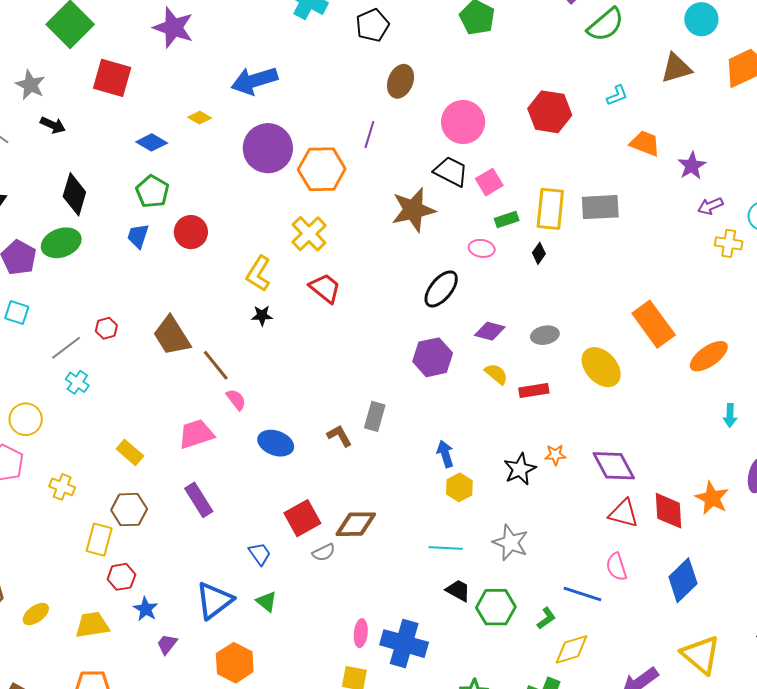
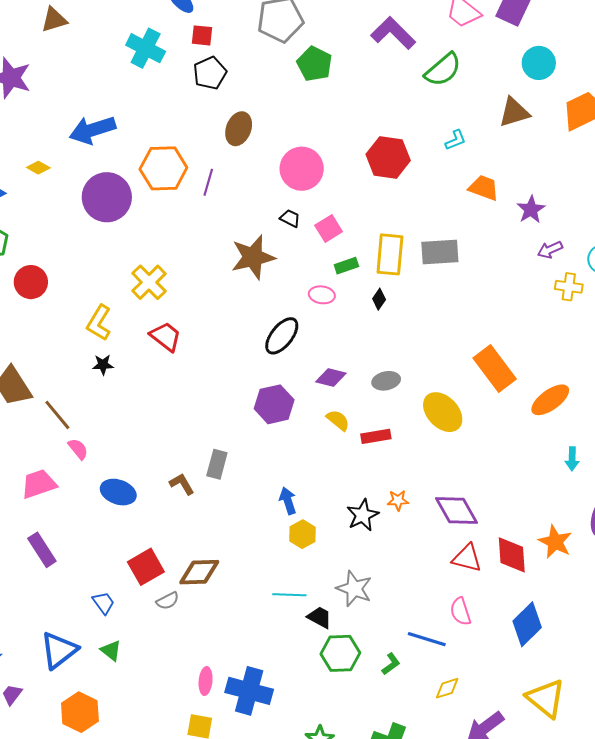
orange hexagon: (322, 169) -> (163, 168), moved
black trapezoid: (451, 171) -> (290, 218), size x0.6
black trapezoid: (458, 591) -> (320, 617), moved
yellow diamond: (571, 649) -> (447, 688), moved, size x0.7

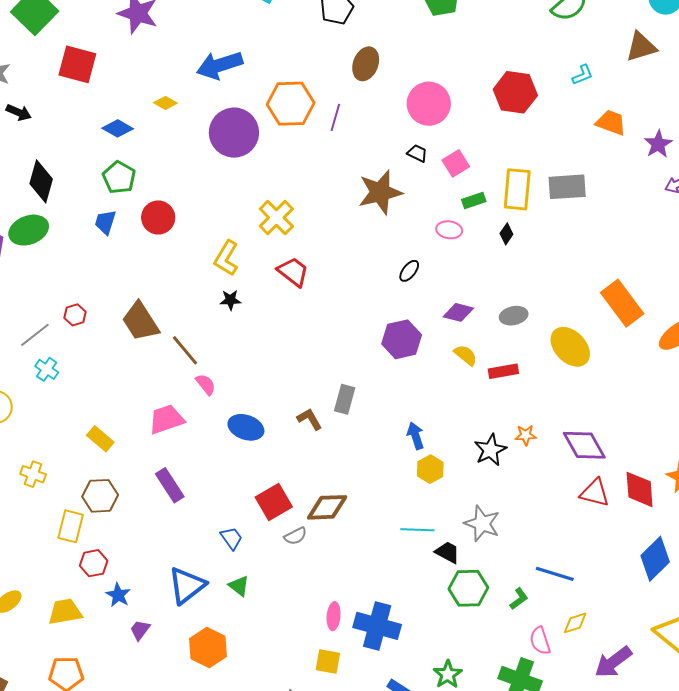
black ellipse: (282, 336) -> (409, 271), size x0.6
pink semicircle: (460, 611) -> (540, 641), moved

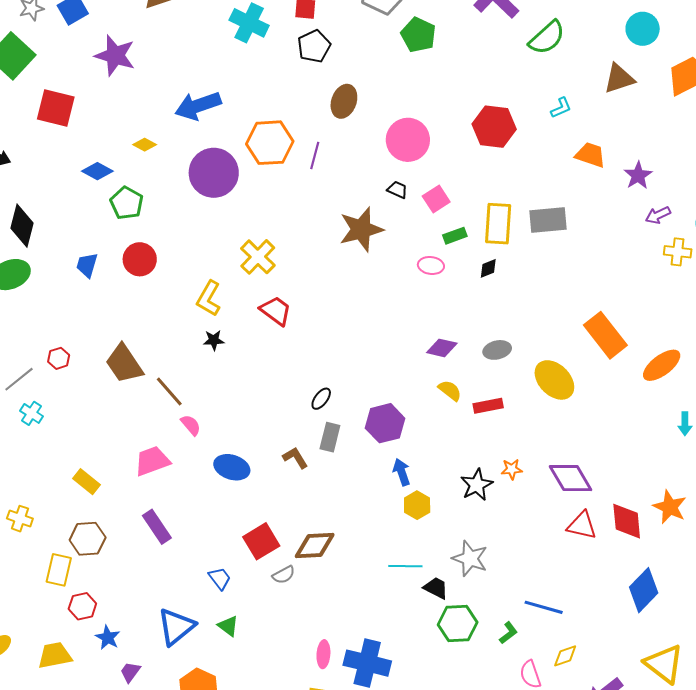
green pentagon: (119, 177) -> (127, 203), moved
black diamond: (506, 234) -> (488, 268), turned 35
black ellipse: (409, 271) -> (321, 399), moved
purple hexagon: (402, 339) -> (385, 423), moved

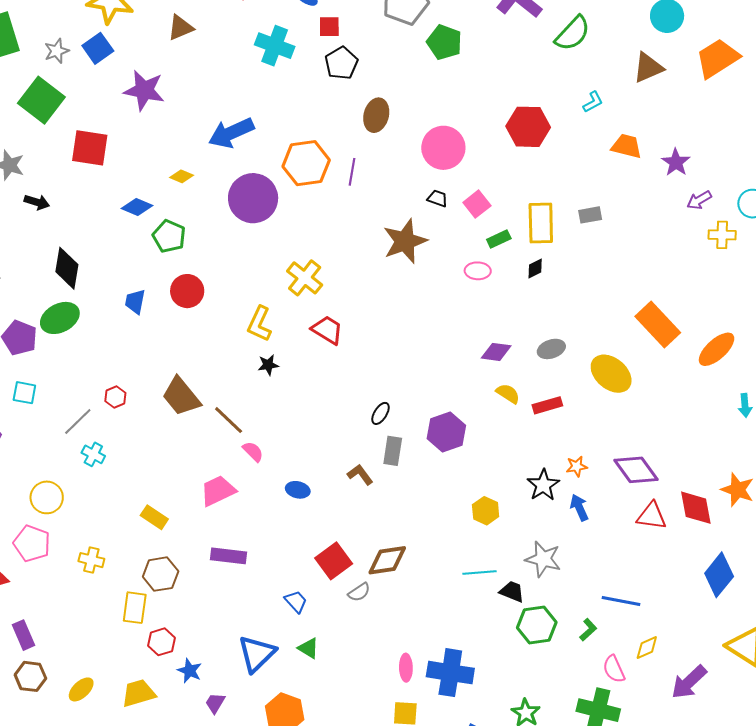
gray rectangle: (548, 220) -> (590, 215), size x0.6
blue ellipse: (232, 467) -> (298, 490), size x0.7
blue arrow: (402, 472) -> (579, 508), moved
purple rectangle: (157, 527) -> (229, 556), turned -44

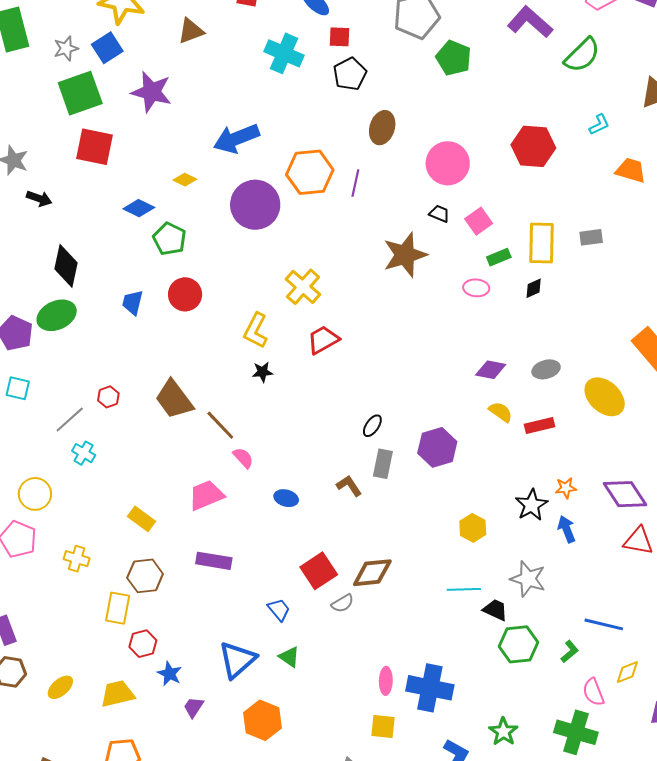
green square: (41, 100) -> (80, 93), moved, turned 30
red trapezoid: (327, 330) -> (323, 340), turned -64

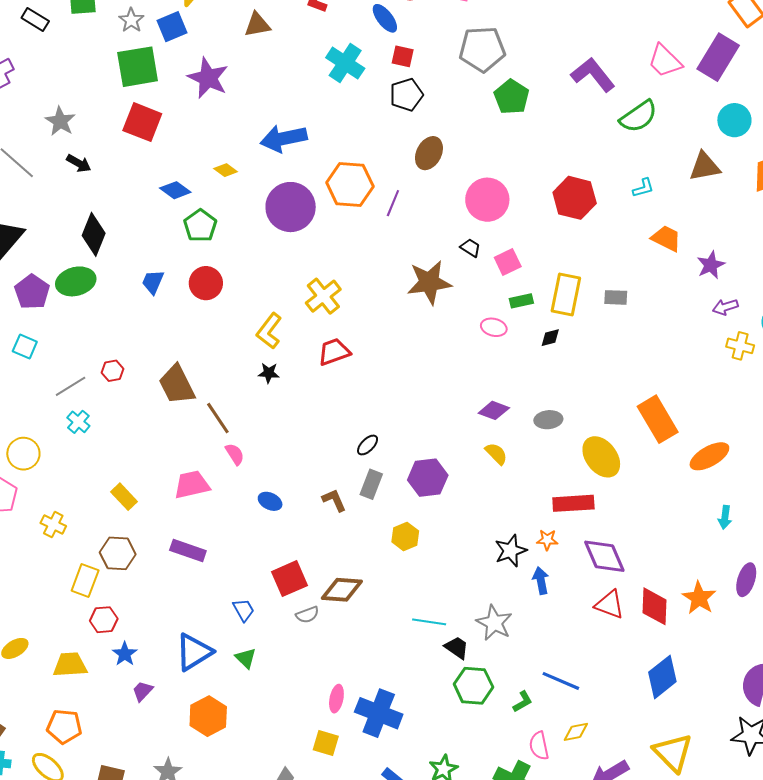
gray star: (66, 48) -> (131, 20), turned -30
red rectangle: (539, 426) -> (573, 503), moved, size x1.4
yellow hexagon: (473, 528) -> (405, 536), moved

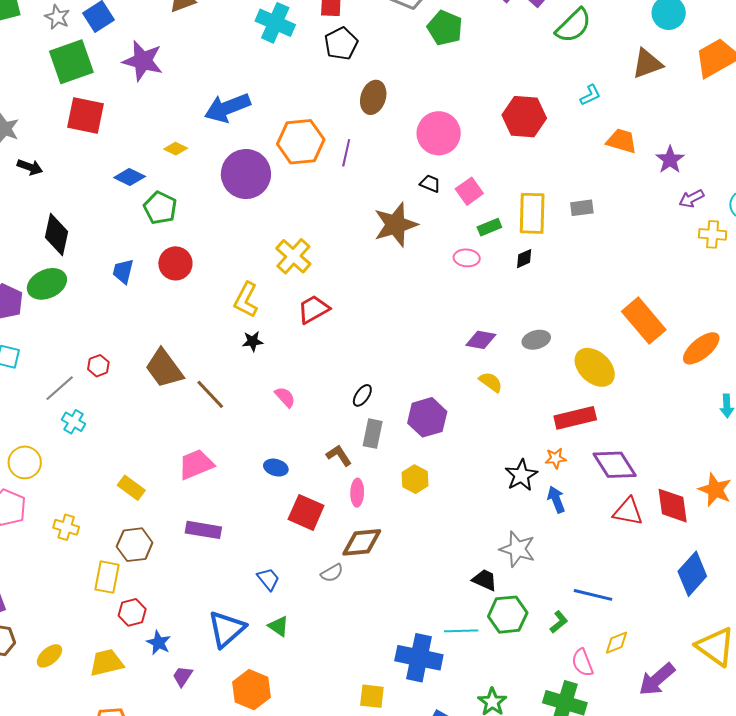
pink semicircle: (235, 454) -> (285, 397), moved
red square: (289, 579) -> (306, 512), moved, turned -33
cyan line: (429, 622) -> (461, 631), moved
pink ellipse: (336, 699) -> (357, 493), moved

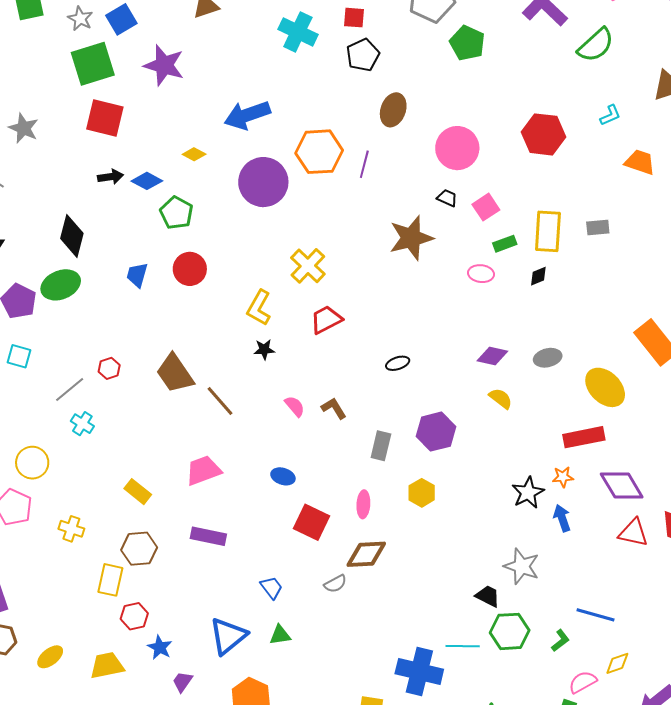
black arrow: (30, 167) -> (110, 177), moved, turned -30
black ellipse: (362, 395) -> (398, 363), moved, turned 35
brown L-shape: (339, 455) -> (334, 408), moved
green triangle: (279, 626) -> (280, 635), turned -45
pink semicircle: (583, 663) -> (583, 682), turned 80

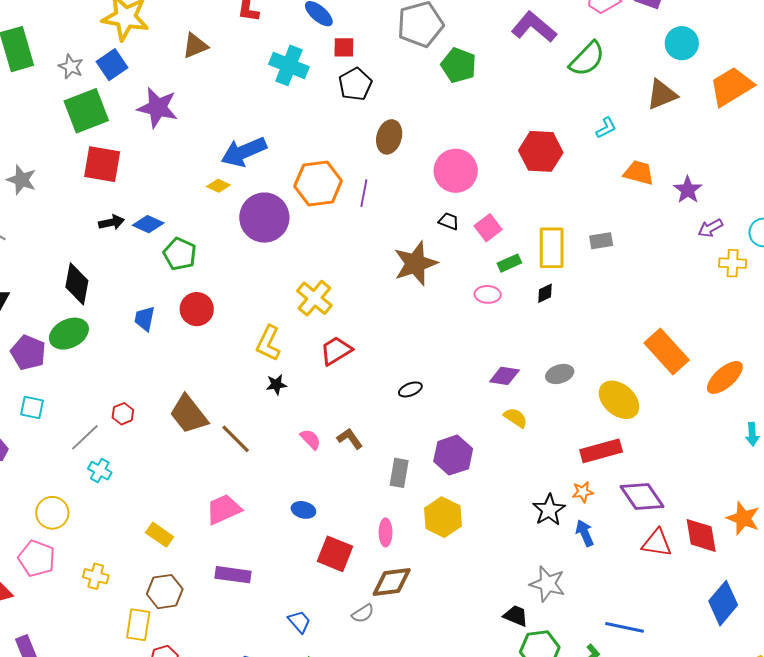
yellow diamond: (194, 154) -> (218, 186), moved
yellow hexagon: (422, 493) -> (443, 517), size x1.4

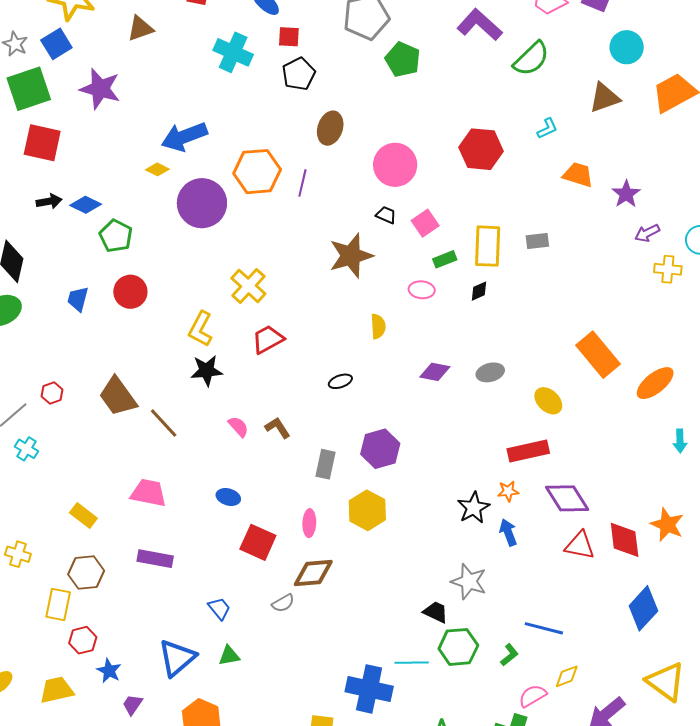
black star: (276, 385) -> (207, 371), size x1.5
yellow ellipse: (619, 400) -> (548, 401), size x0.7
yellow semicircle: (515, 418) -> (378, 326), moved, turned 50
pink trapezoid: (224, 509) -> (148, 493), turned 33

